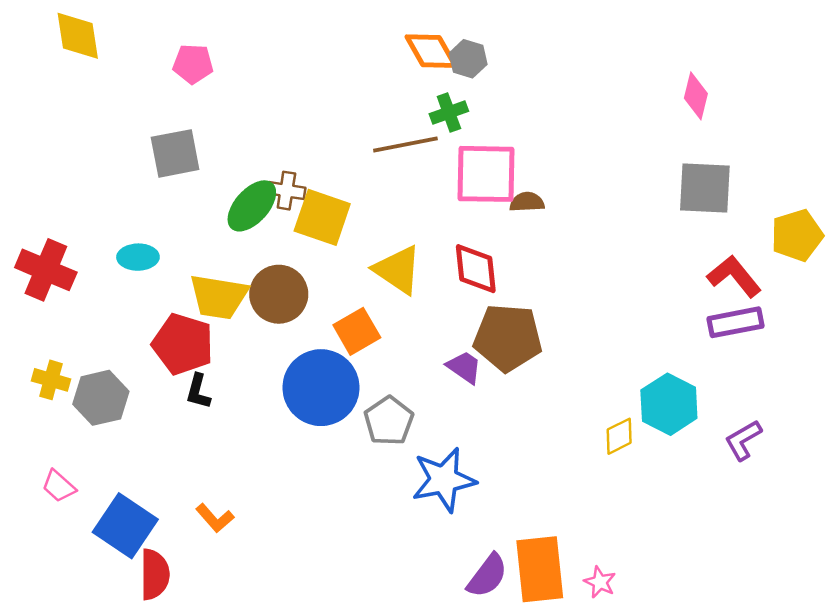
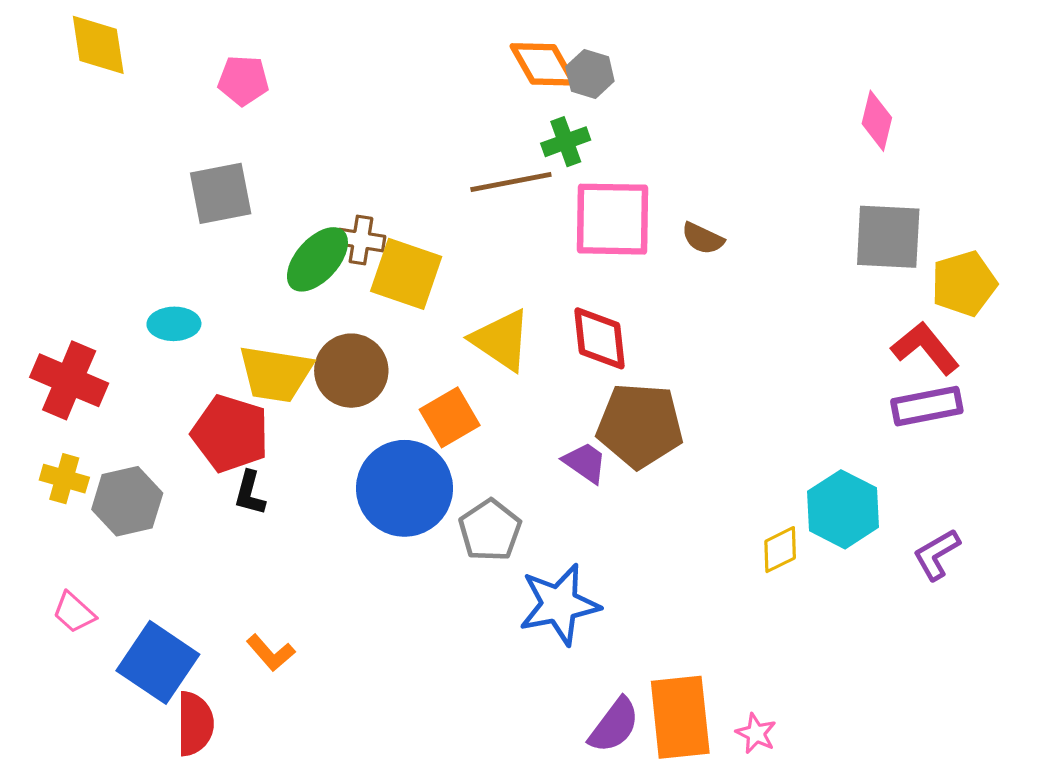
brown semicircle: (527, 202) -> (703, 238), moved, turned -152
yellow pentagon: (797, 235) -> (964, 284), moved
red cross: (46, 270) -> (69, 380), moved

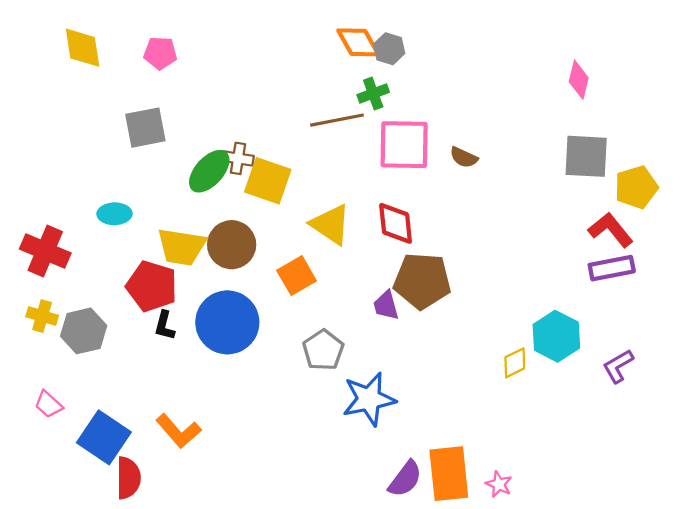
yellow diamond: (98, 45) -> (83, 48), moved
purple trapezoid: (585, 463) -> (386, 305), turned -140
blue circle: (404, 488) -> (227, 322), moved
orange L-shape: (271, 653) -> (178, 431), size x1.4

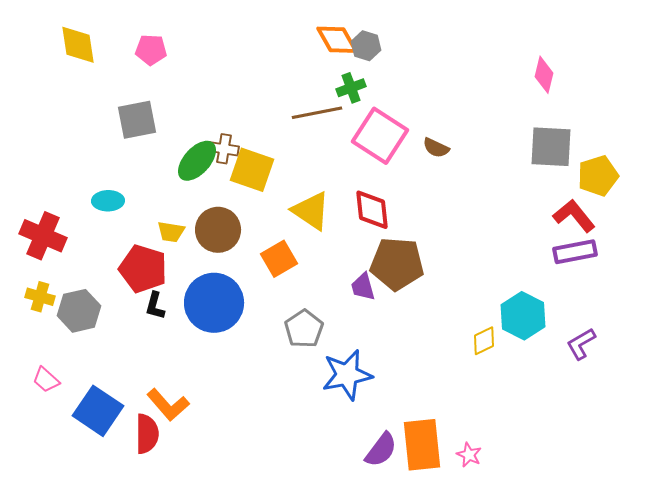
pink square: (404, 145) -> (380, 136), turned 32
yellow trapezoid: (182, 247) -> (171, 232), size x0.6
red semicircle: (128, 478) -> (147, 434), moved

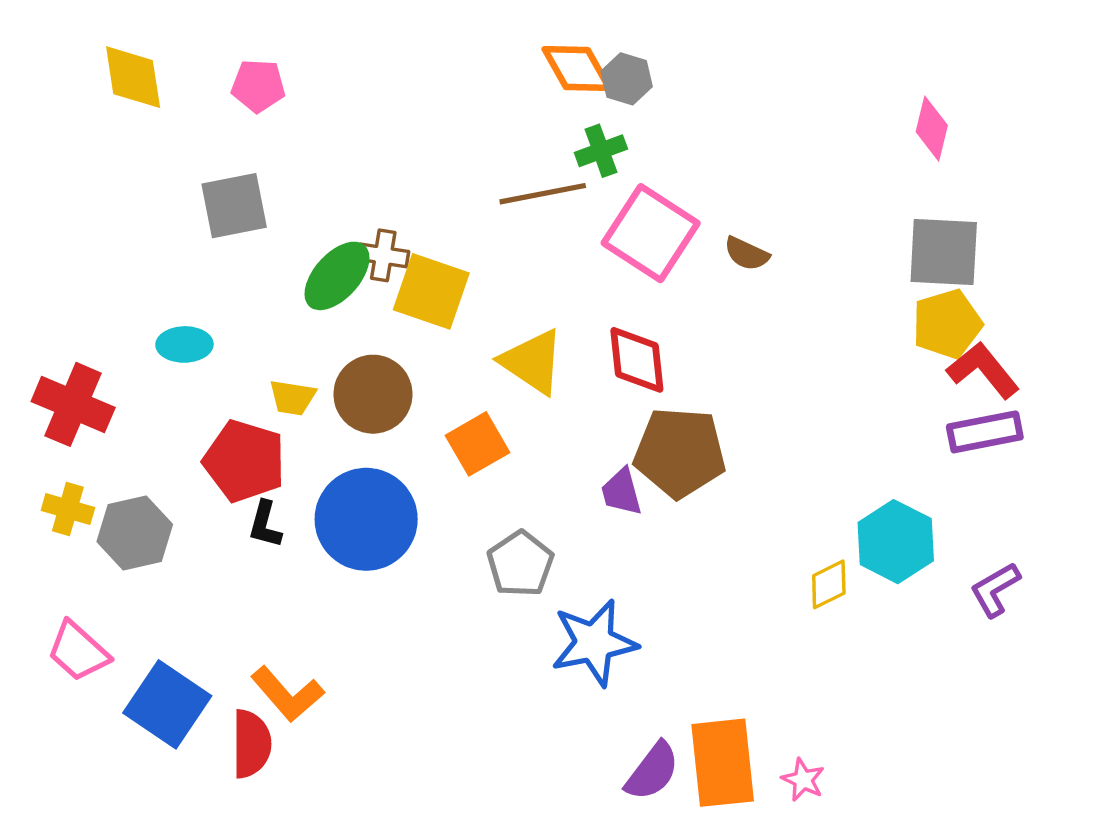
yellow pentagon: (598, 176) -> (947, 324), moved
pink trapezoid: (46, 380) -> (78, 651), size x1.4

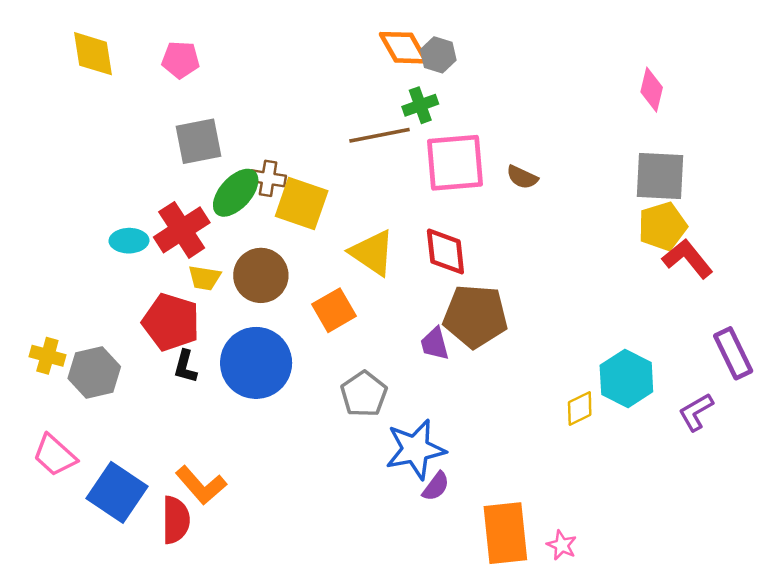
gray square: (234, 206) -> (199, 141), moved
pink square: (651, 233) -> (455, 163), turned -38
red cross: (73, 404) -> (182, 230), moved, turned 34
purple rectangle: (985, 432) -> (733, 353), moved, turned 75
purple semicircle: (652, 771) -> (436, 486), moved, size x0.7

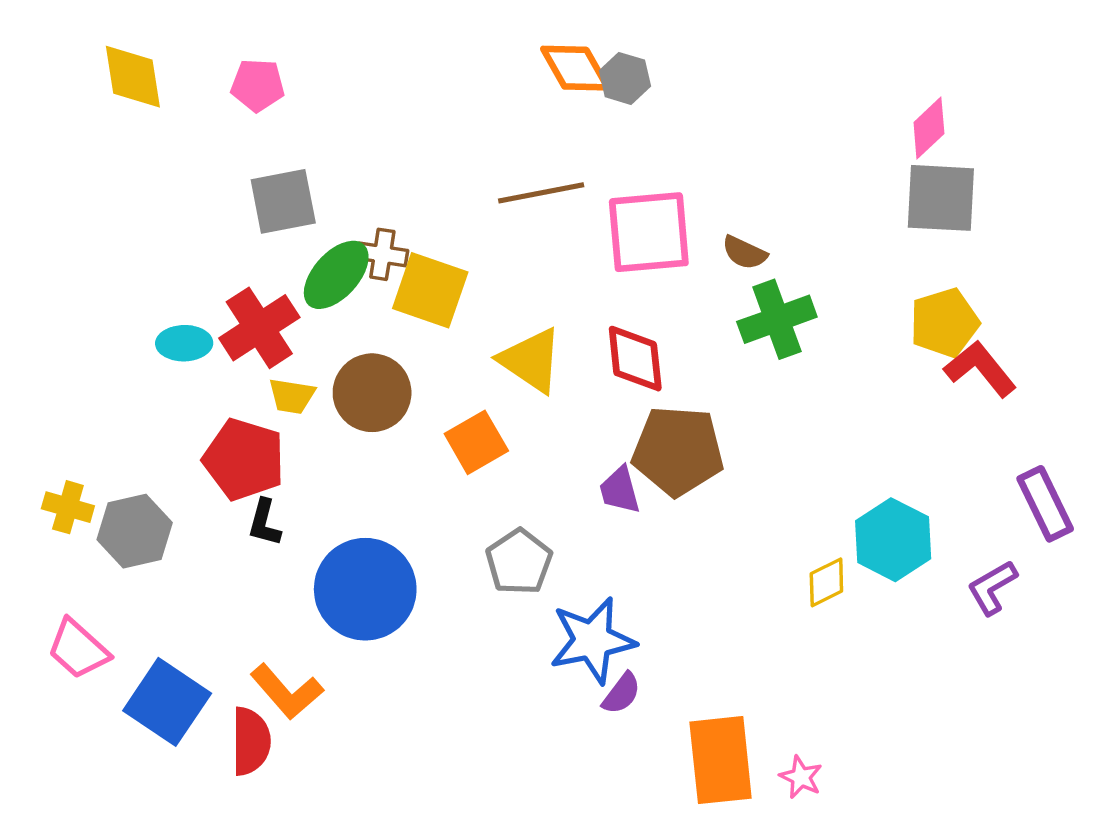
pink diamond: (652, 90) -> (929, 128), turned 33
green cross: (420, 105) -> (777, 319), moved, size x1.5
gray square: (660, 176) -> (941, 198), moved
blue circle: (256, 363) -> (365, 589), moved

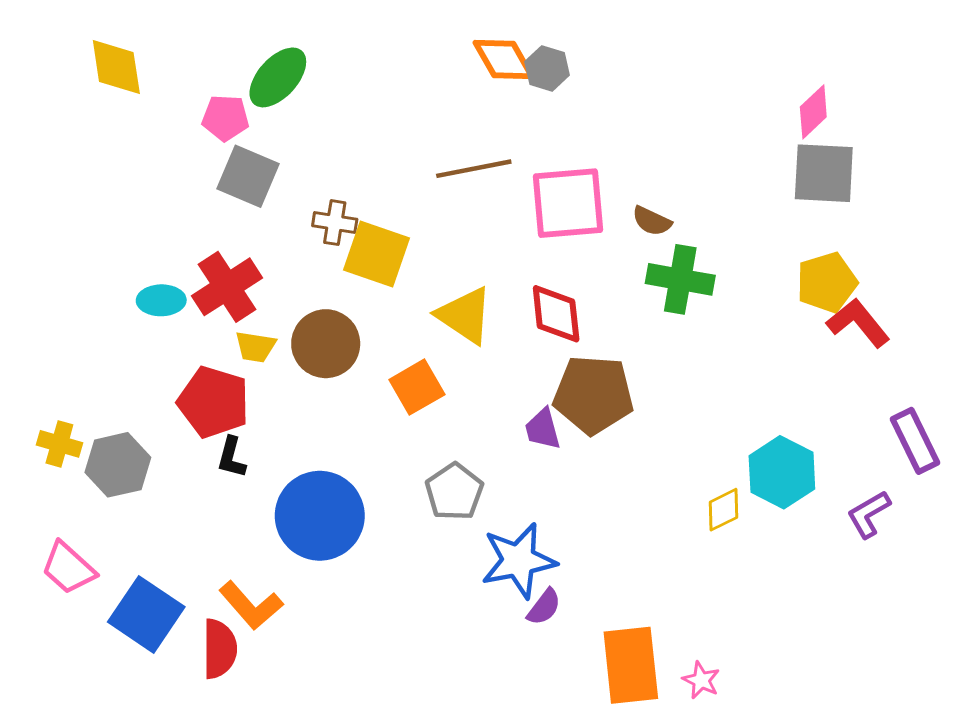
pink pentagon: (258, 85) -> (225, 118), moved
gray square: (283, 201) -> (248, 176), turned 34
green ellipse: (336, 275) -> (278, 77), moved
green cross: (777, 319) -> (680, 279), turned 30

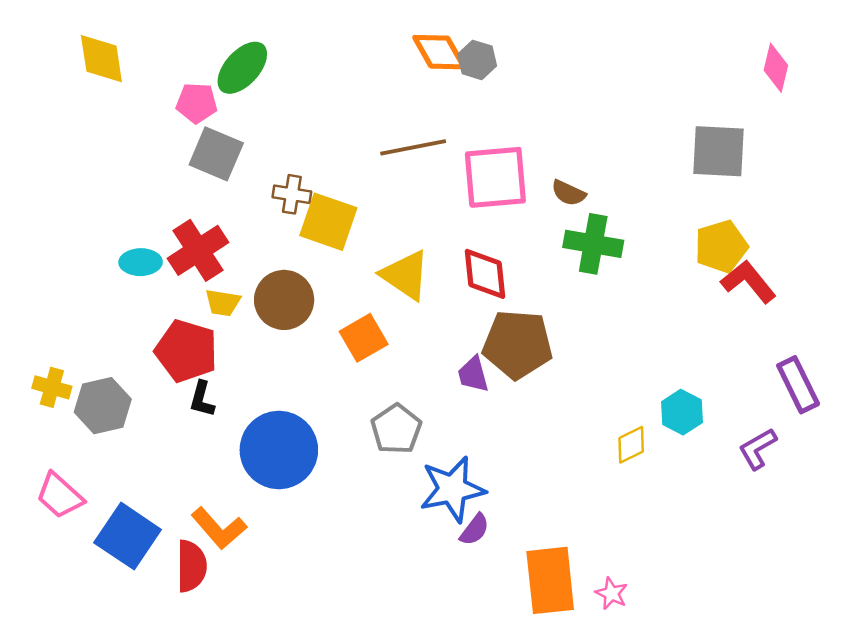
pink diamond: (813, 112) -> (776, 68), moved, turned -33
cyan hexagon: (782, 472) -> (682, 412), size x0.7

